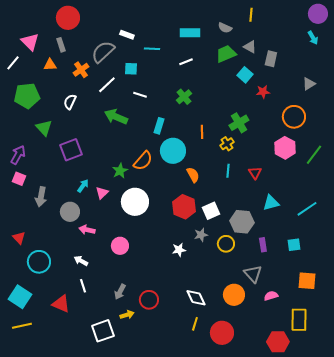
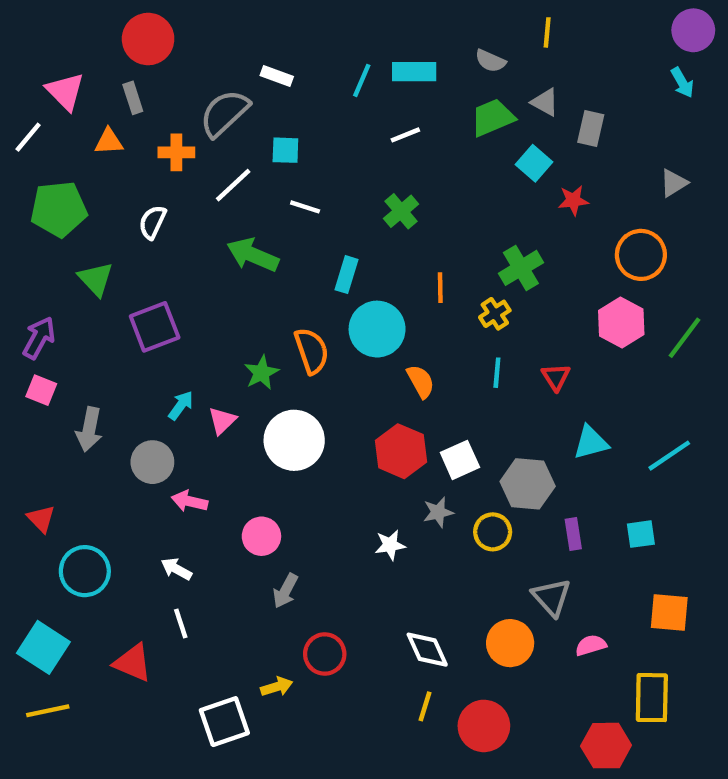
cyan line: (152, 49) -> (362, 80), moved, turned -70
orange cross: (81, 70) -> (176, 152), turned 35
orange semicircle: (143, 161) -> (312, 351), turned -60
gray arrow: (120, 292) -> (285, 591), moved

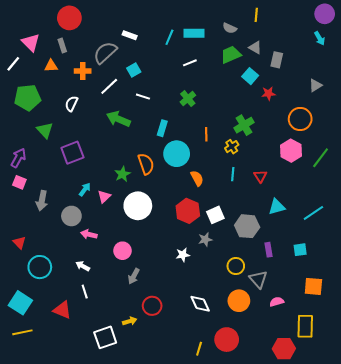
cyan square: (285, 150) -> (134, 70), turned -32
yellow circle: (493, 532) -> (236, 266), moved
yellow line: (425, 706) -> (199, 349), moved

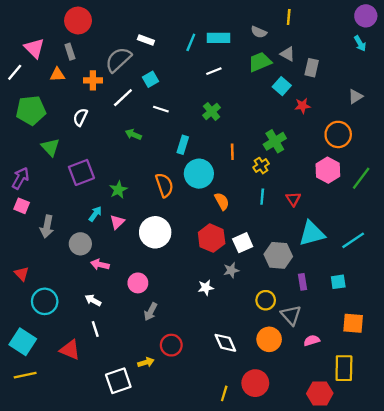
green arrow: (118, 119) -> (133, 134), size x0.6
green star: (122, 174) -> (118, 190), moved
cyan triangle: (277, 207) -> (312, 233), size x1.4

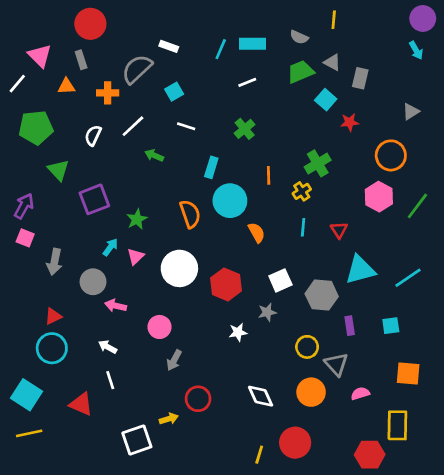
white line: (123, 98) -> (133, 126), moved
red hexagon: (212, 238) -> (226, 284), moved
red triangle: (22, 274) -> (53, 316), moved, turned 49

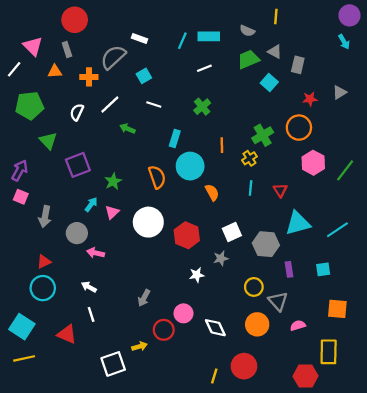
red star: (350, 122) -> (310, 99), moved
orange circle: (391, 155) -> (299, 128), moved
pink circle: (159, 327) -> (183, 313), moved

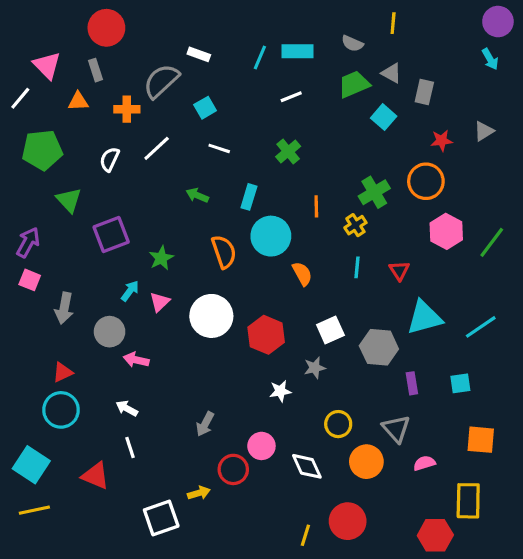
green arrow: (127, 129) -> (197, 195), moved
yellow circle: (254, 287) -> (338, 424), moved

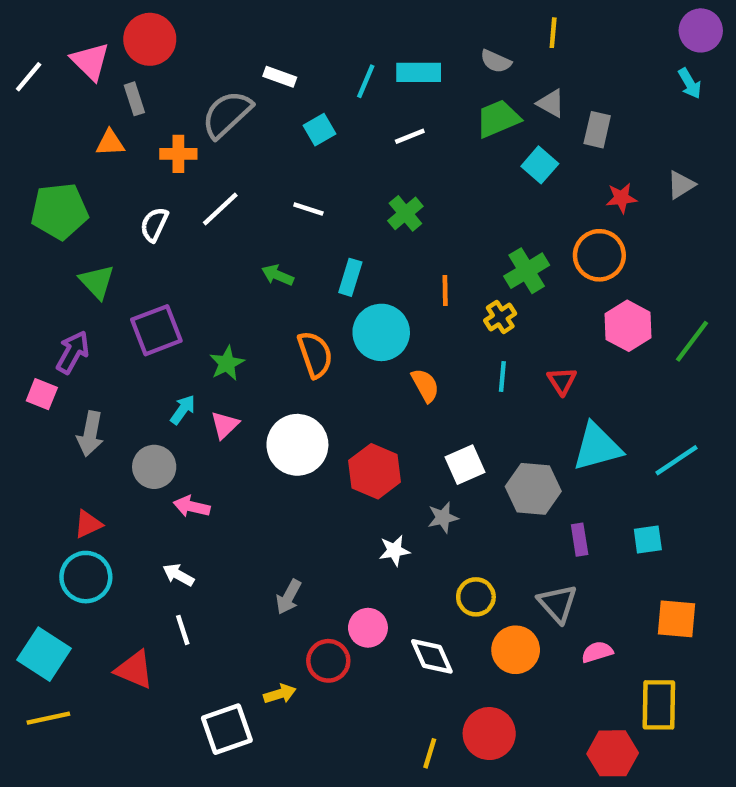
pink triangle: (47, 65) -> (90, 61), moved
white line: (20, 98) -> (29, 77), moved
cyan square: (205, 108) -> (319, 130), moved
purple arrow: (28, 242) -> (73, 352), moved

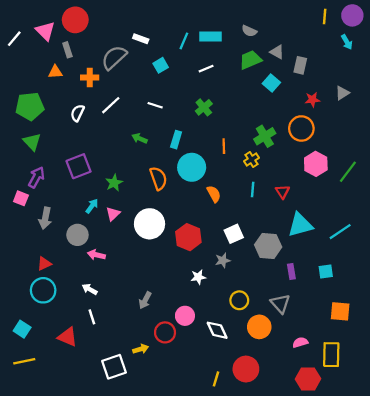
yellow line: (553, 33) -> (325, 17), moved
green triangle: (97, 282) -> (32, 142), moved
pink semicircle: (597, 652) -> (300, 342), moved
cyan square: (44, 654) -> (22, 329), size x0.7

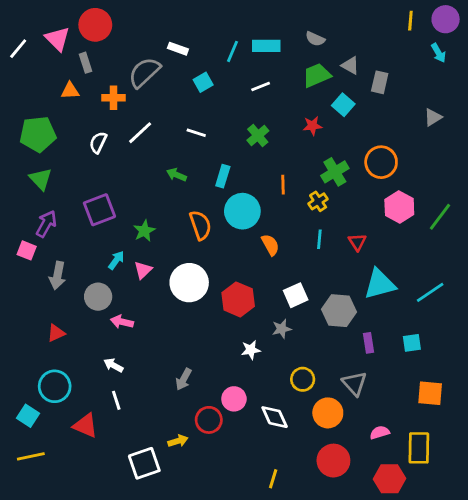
red star: (312, 100) -> (312, 126), moved
cyan circle: (43, 290) -> (55, 386), moved
red circle: (246, 369) -> (333, 461), moved

